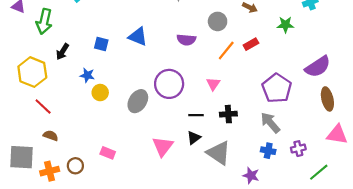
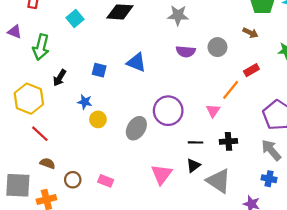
purple semicircle: (186, 40) -> (186, 51), moved
orange line: (226, 51) -> (231, 90), moved
brown circle: (75, 166) -> (73, 180), moved

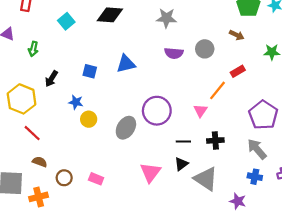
green arrow: (41, 47) -> (33, 49), size x0.6
blue triangle: (136, 62) -> (126, 64), turned -36

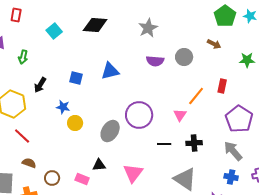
gray star: (166, 18) -> (148, 28), turned -30
red rectangle: (238, 71) -> (222, 86), moved, turned -48
black triangle: (181, 164) -> (99, 165), moved, turned 32

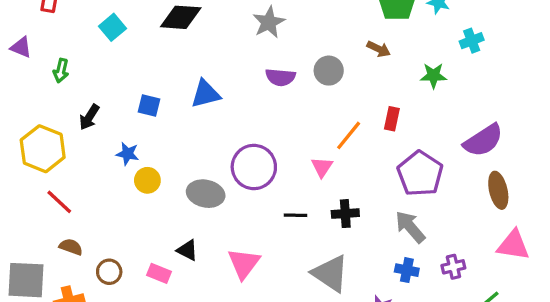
gray ellipse: (110, 131) -> (206, 194), turned 70
black triangle: (99, 165) -> (187, 250), turned 32

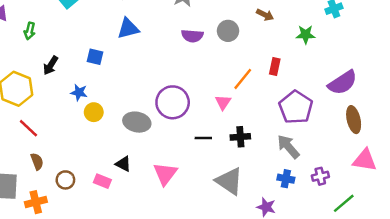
blue triangle: (206, 94) -> (128, 28), moved
brown semicircle: (71, 247) -> (37, 161), turned 49

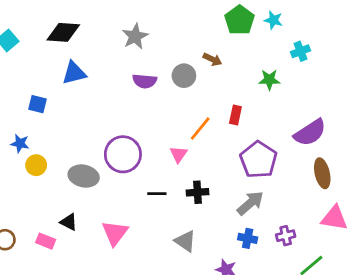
brown arrow: (265, 15) -> (212, 59), moved
gray arrow: (288, 147) -> (250, 203), turned 90
gray triangle: (229, 181) -> (185, 241), size x0.7

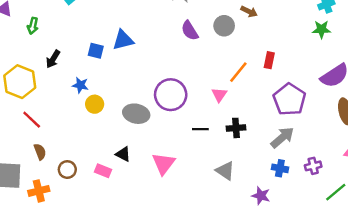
blue triangle: (74, 73) -> (123, 40), moved
green star: (269, 80) -> (322, 29), moved
purple semicircle: (145, 81) -> (190, 31), turned 54

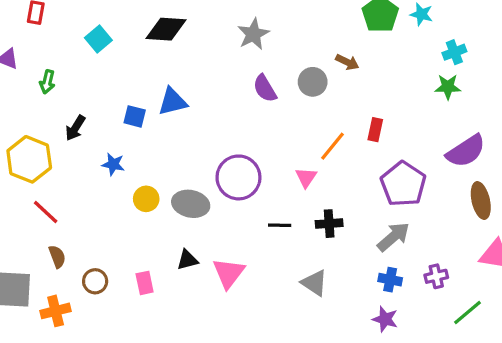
yellow circle: (95, 104) -> (146, 199), moved
black triangle: (123, 154) -> (187, 260), moved, turned -42
pink rectangle: (103, 171) -> (145, 283), turned 56
purple star: (261, 196) -> (385, 319), moved

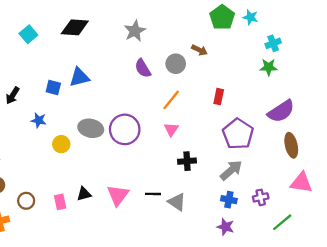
orange line: (332, 146) -> (171, 100), moved
gray ellipse: (191, 204) -> (91, 128), moved
black line: (280, 225) -> (153, 194), moved
black triangle: (187, 260) -> (84, 194), moved

